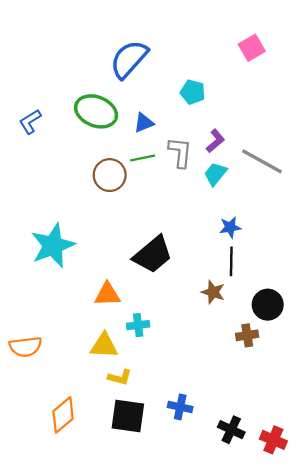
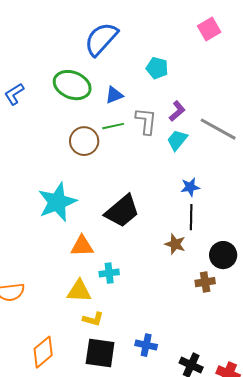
cyan star: (53, 246) -> (57, 202), moved

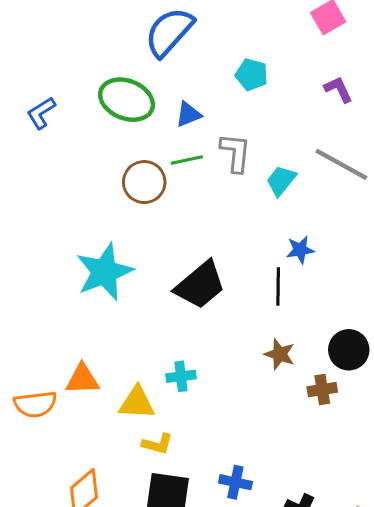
purple L-shape: (177, 111) -> (338, 89), moved, turned -75
black line: (191, 217) -> (278, 287), moved
brown star: (175, 244) -> (280, 354), moved
orange triangle: (82, 246) -> (82, 379), moved

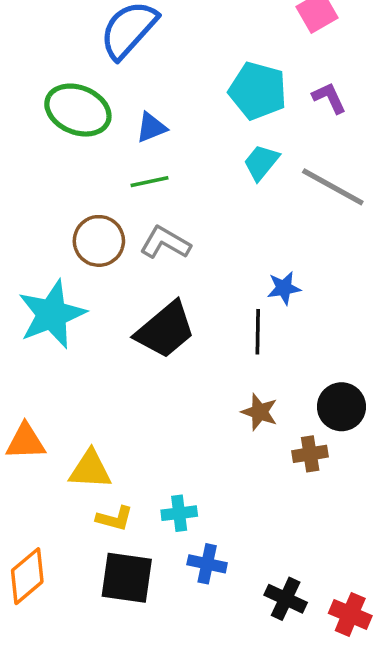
cyan pentagon: (252, 75) -> (258, 91), moved, size x1.5
gray L-shape: (235, 153) -> (165, 243), moved, turned -66
cyan trapezoid: (281, 181) -> (261, 162), moved
brown circle: (144, 182) -> (99, 241), moved
cyan cross: (181, 376) -> (179, 513), moved

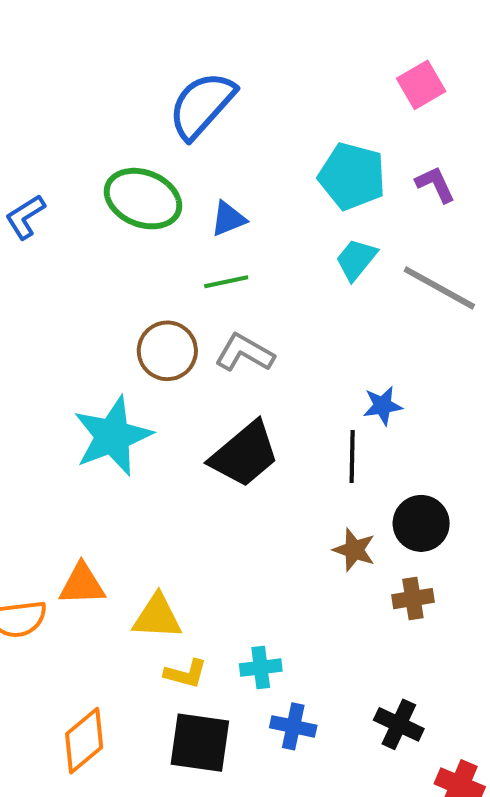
black circle: (341, 407) -> (421, 523), moved
black cross: (286, 599) -> (399, 724), moved

